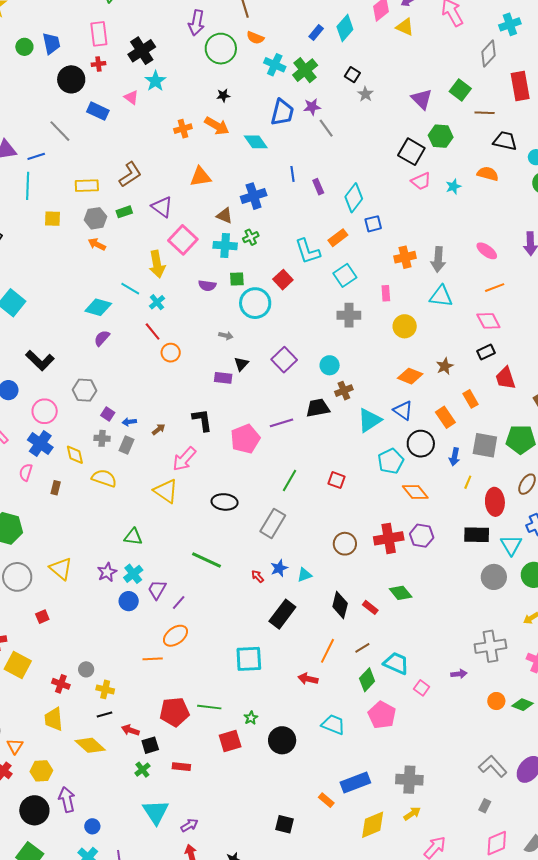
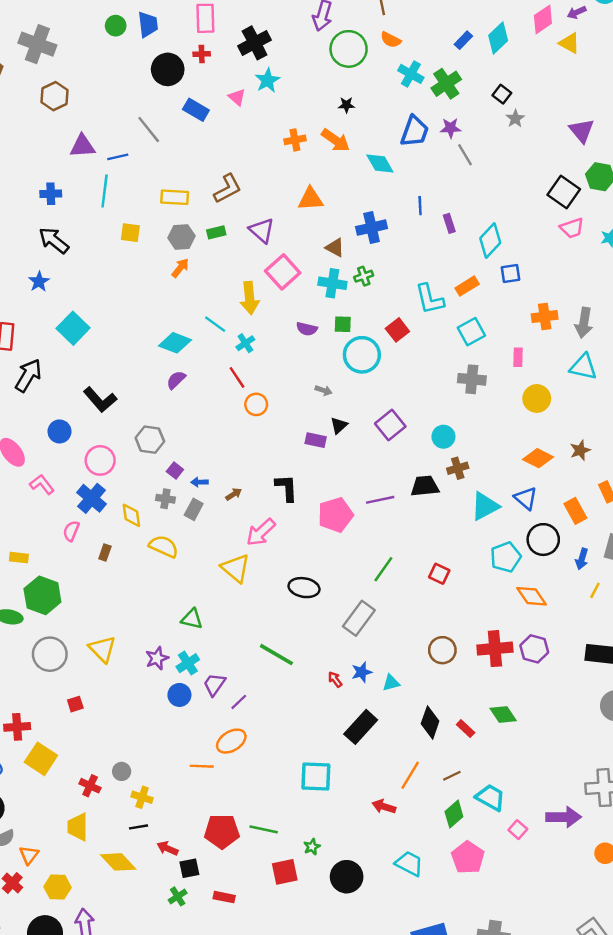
orange arrow: (97, 244) -> (180, 268), turned 96
purple arrow: (459, 674) -> (564, 817), size x1.8

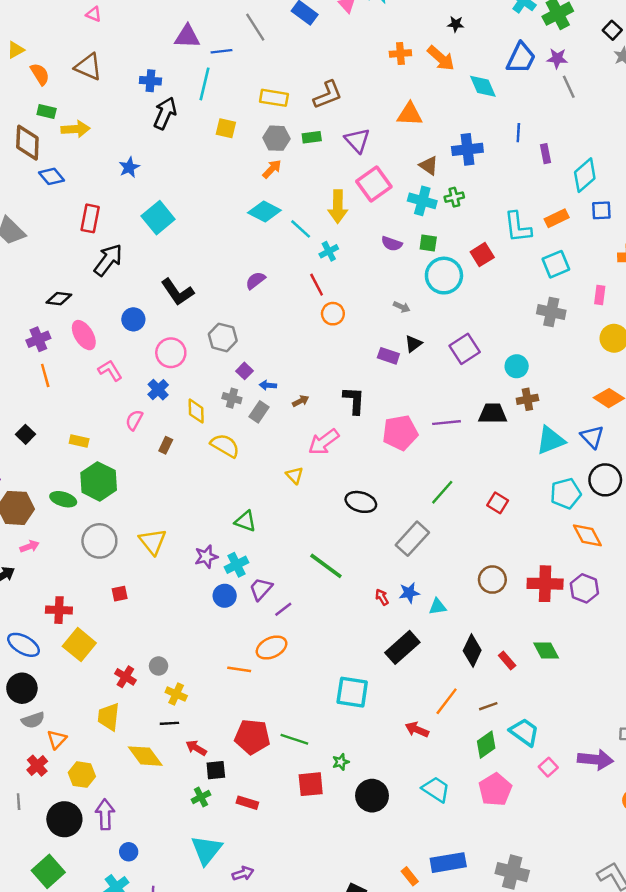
black arrow: (54, 240) -> (165, 113), moved, turned 68
cyan diamond: (175, 343) -> (264, 211), moved
blue cross: (92, 498) -> (158, 390), size x0.7
yellow triangle: (236, 568) -> (295, 475), size x0.6

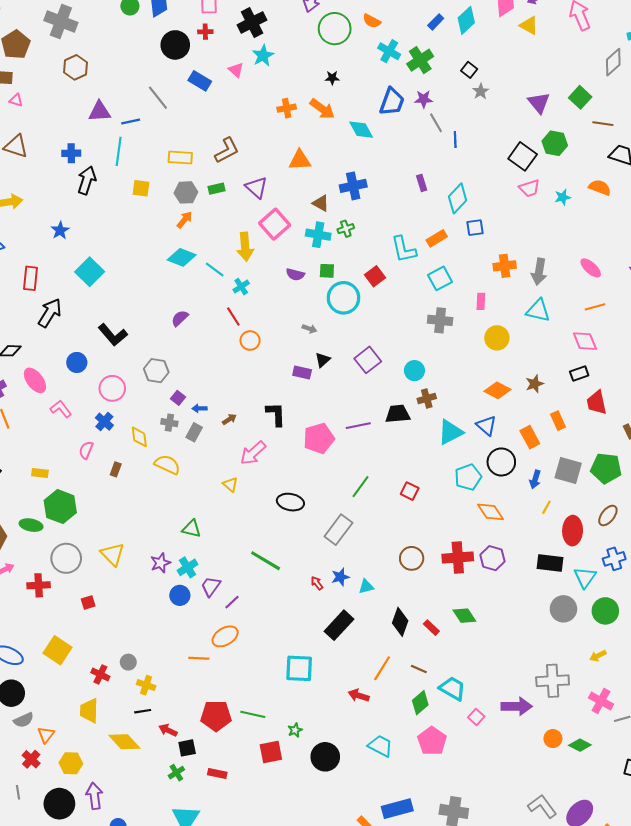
blue line: (518, 133) -> (455, 139), moved
red cross: (59, 610) -> (39, 585), moved
brown line: (488, 706) -> (419, 669), turned 49

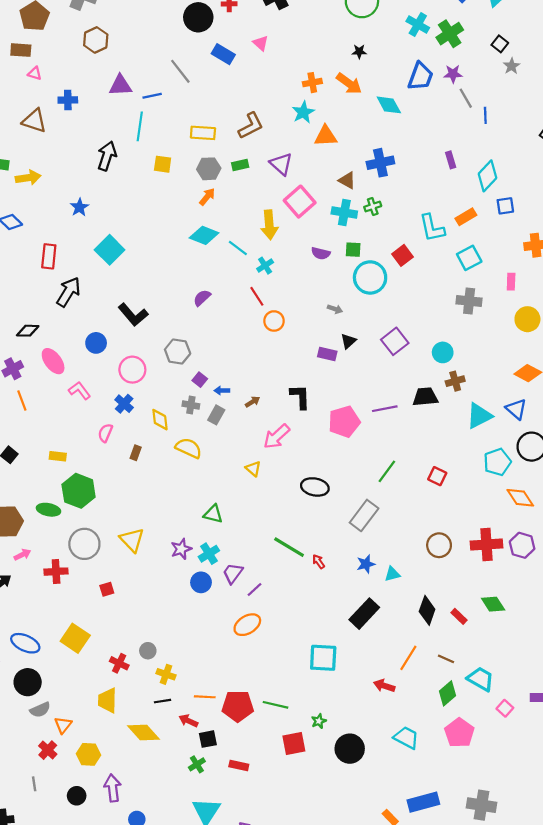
cyan star: (263, 56) -> (303, 112), moved
blue cross: (71, 153) -> (68, 100), moved
red arrow: (317, 583) -> (319, 562), moved
orange line: (199, 658) -> (205, 697), moved
black circle: (59, 804) -> (77, 796), size x0.6

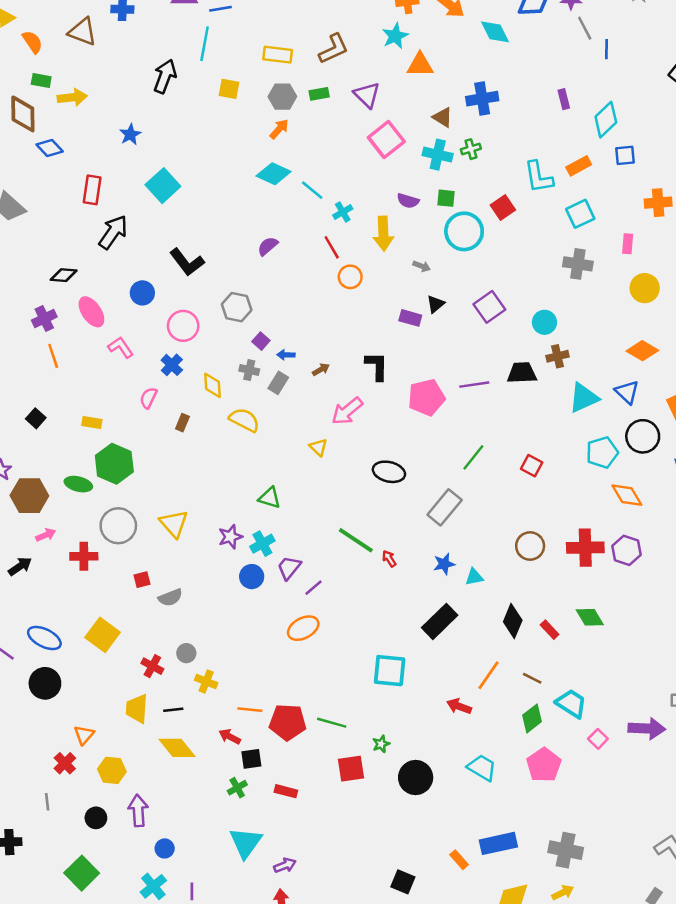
yellow arrow: (269, 225) -> (383, 234), moved
black line: (162, 701) -> (173, 710), moved
gray semicircle: (40, 710) -> (170, 598), moved

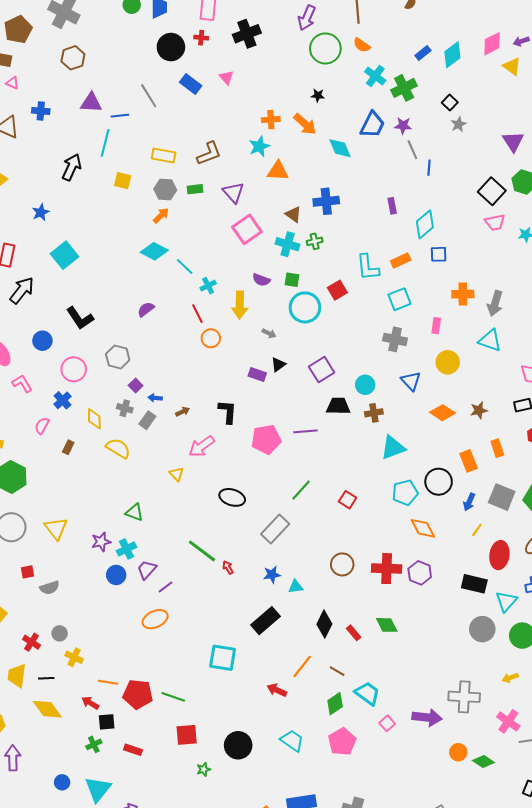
black trapezoid: (522, 373) -> (338, 406), moved
blue triangle: (627, 392) -> (411, 381), moved
green star: (381, 744) -> (203, 769), moved
blue circle: (165, 848) -> (62, 782), moved

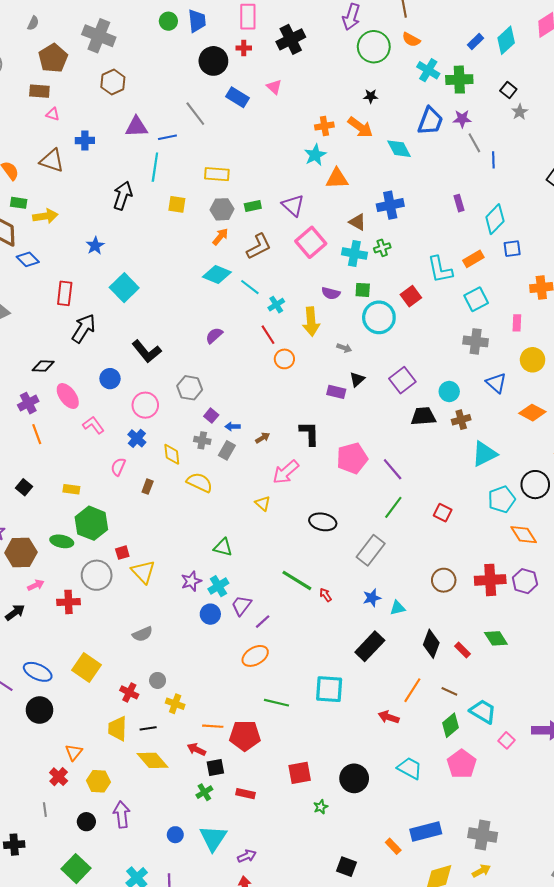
green cross: (404, 88) -> (459, 80), turned 30
brown L-shape: (209, 154) -> (259, 246), moved
purple line: (305, 431) -> (393, 469), moved, turned 60
red square: (28, 572) -> (122, 553), moved
green line: (173, 697) -> (277, 703), moved

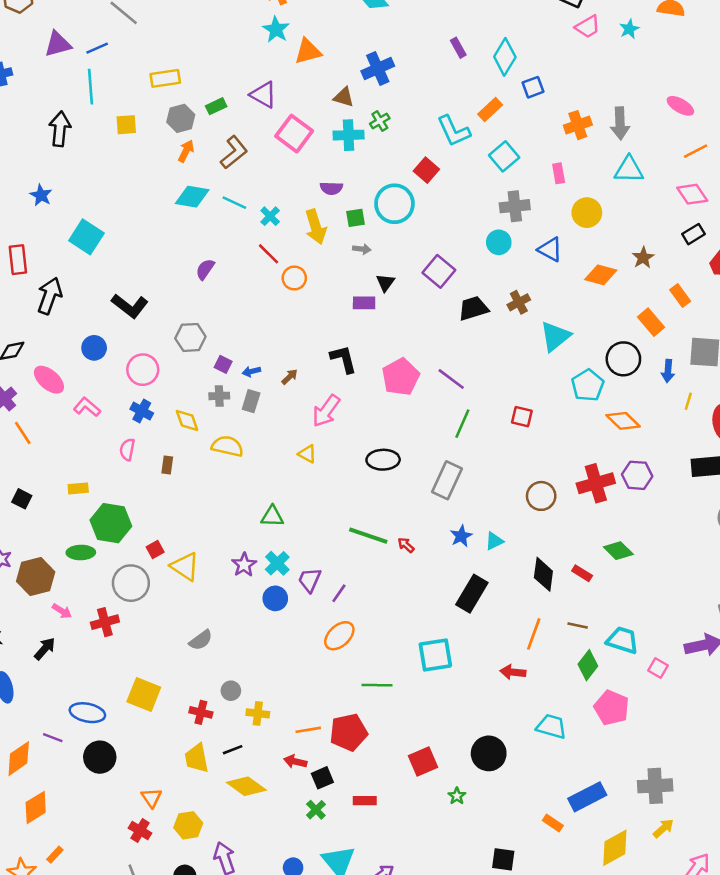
green square: (363, 290) -> (355, 218), moved
cyan circle: (449, 392) -> (499, 242), moved
pink arrow: (36, 585) -> (62, 611), turned 70

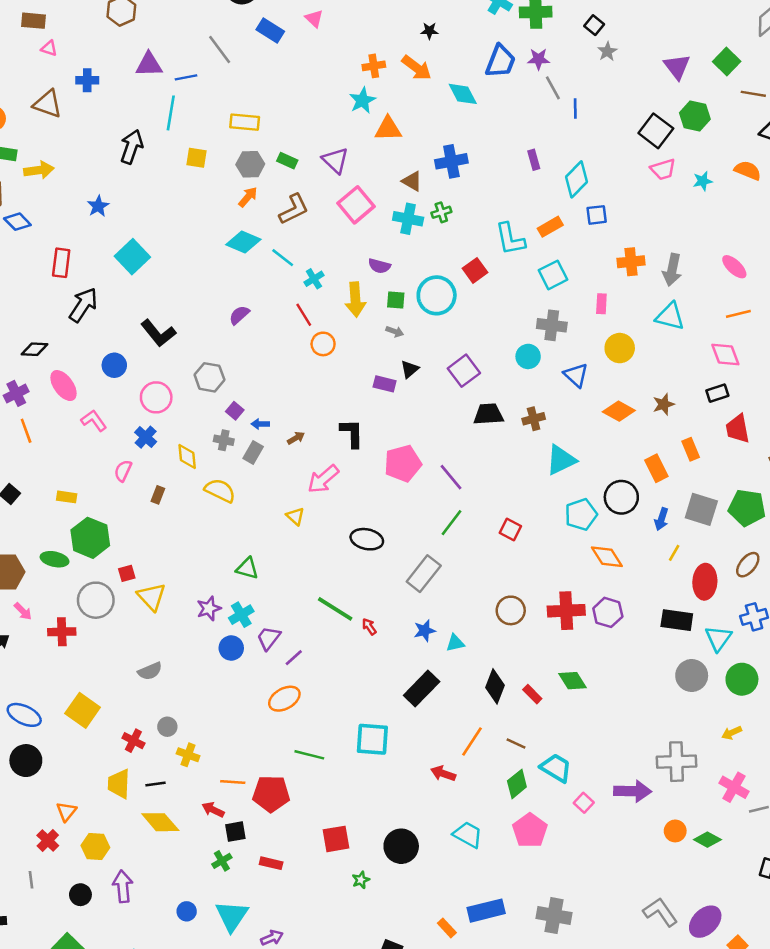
green rectangle: (216, 106) -> (287, 161), turned 36

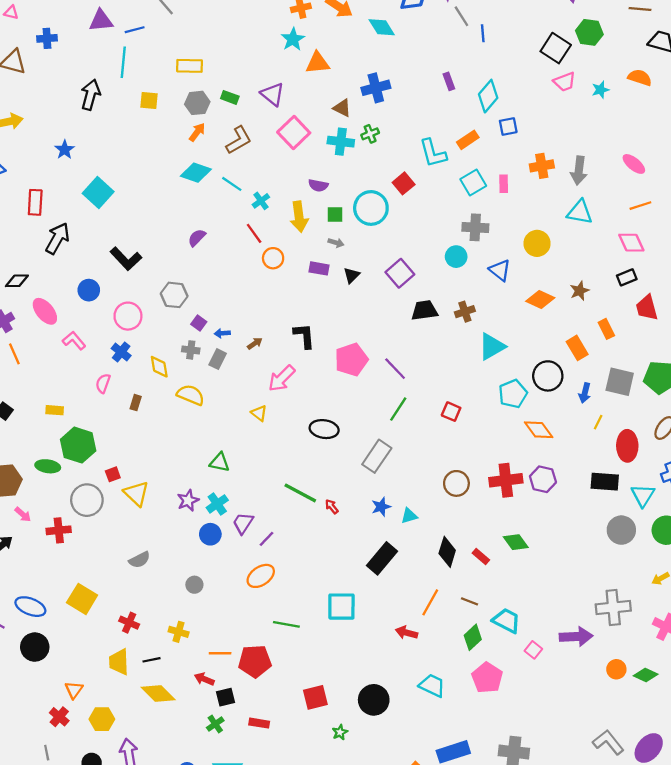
pink rectangle: (601, 304) -> (504, 184), moved
purple rectangle: (385, 384) -> (319, 268), moved
gray circle: (167, 727) -> (194, 585), moved

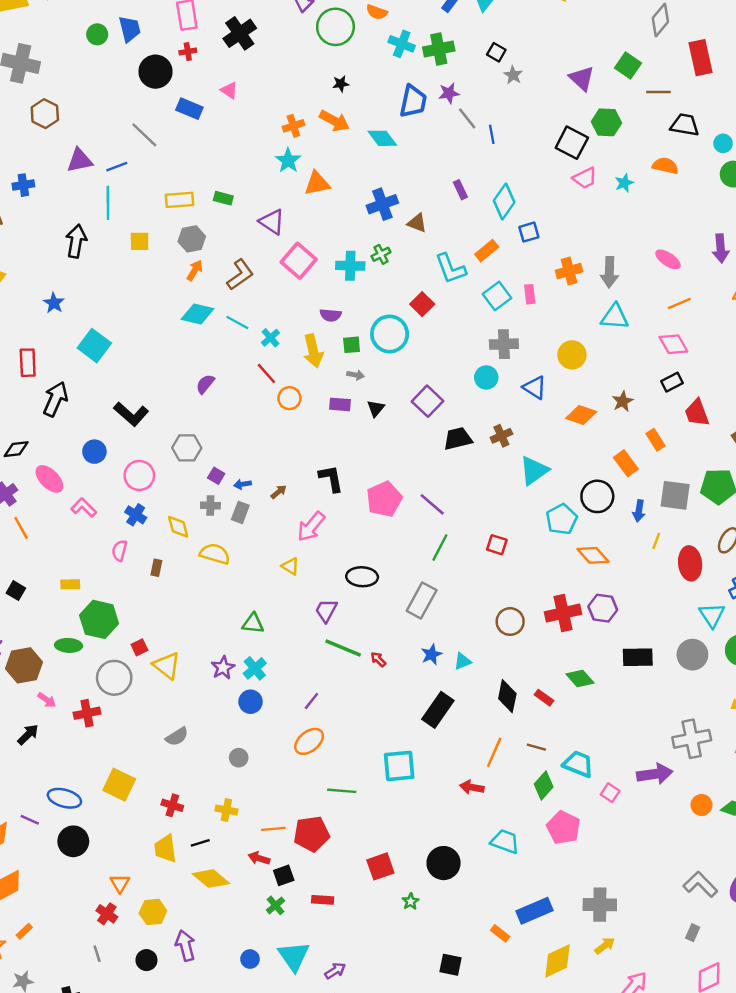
green rectangle: (230, 97) -> (223, 198), moved
brown triangle: (342, 108) -> (417, 223), moved
black rectangle: (605, 482) -> (638, 657), moved
purple trapezoid: (243, 523) -> (326, 611), moved

